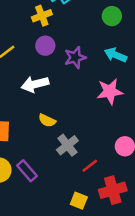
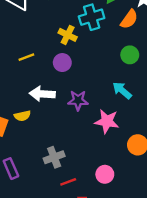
yellow cross: (42, 16) -> (68, 35), turned 30
purple star: (75, 57) -> (78, 100), moved
yellow semicircle: (47, 120) -> (22, 116), moved, turned -56

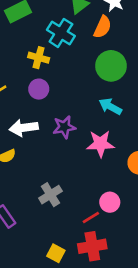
cyan cross: (92, 17) -> (61, 33), turned -30
green circle: (130, 55) -> (111, 66), size x1.5
red line: (68, 182) -> (91, 217), moved

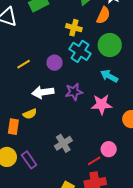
cyan cross: (61, 33) -> (80, 51), moved
yellow cross: (39, 58) -> (74, 28), moved

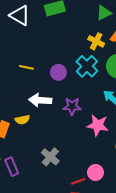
yellow cross: (74, 28) -> (96, 41), moved
yellow line: (24, 64) -> (26, 67), turned 32
gray cross: (63, 143) -> (50, 157), turned -30

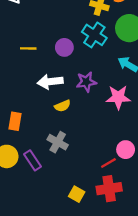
yellow semicircle: (22, 120) -> (62, 106), moved
gray cross: (50, 157) -> (58, 142), moved

